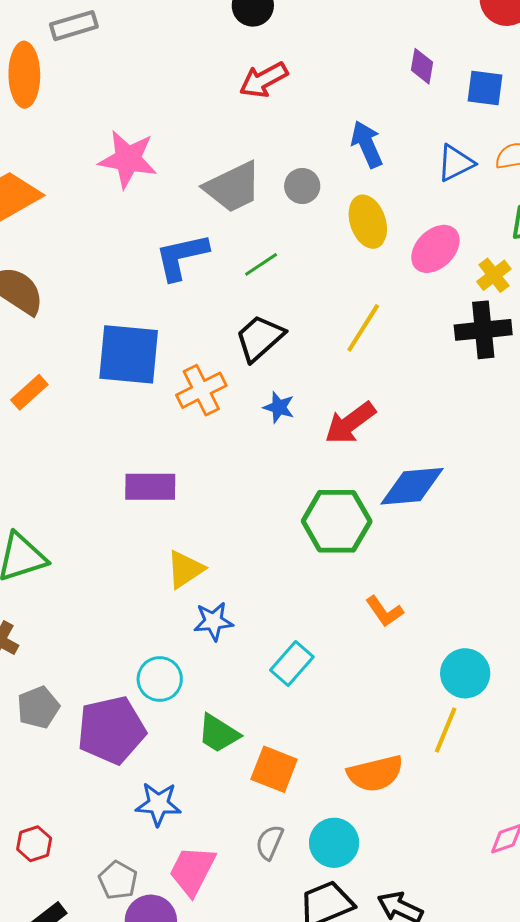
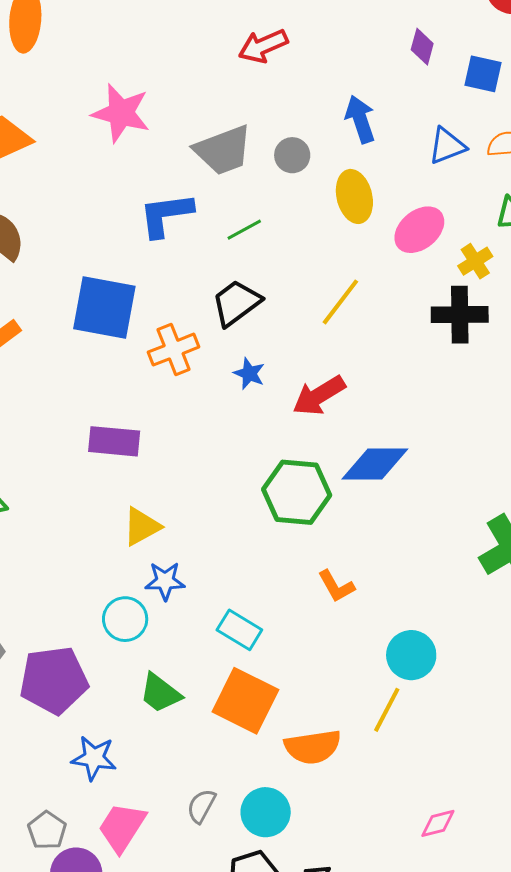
cyan rectangle: (292, 663) -> (239, 630), turned 75
cyan circle: (160, 679) -> (125, 619), moved
orange square: (274, 769) -> (245, 701), moved, size x1.4

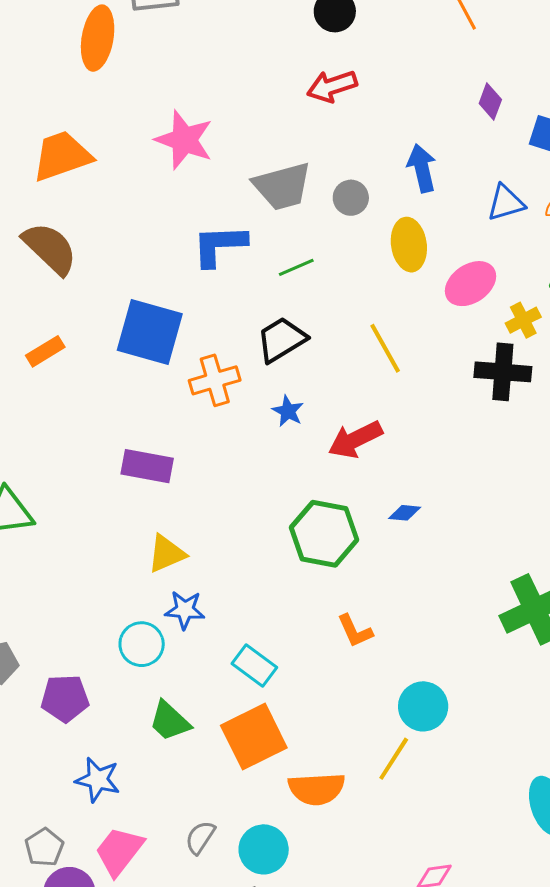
yellow line: (340, 302) -> (385, 348), turned -72
blue diamond: (375, 464) -> (405, 513), size x0.5
purple pentagon: (54, 680) -> (65, 698), size x0.7
orange square: (245, 701) -> (254, 737), turned 32

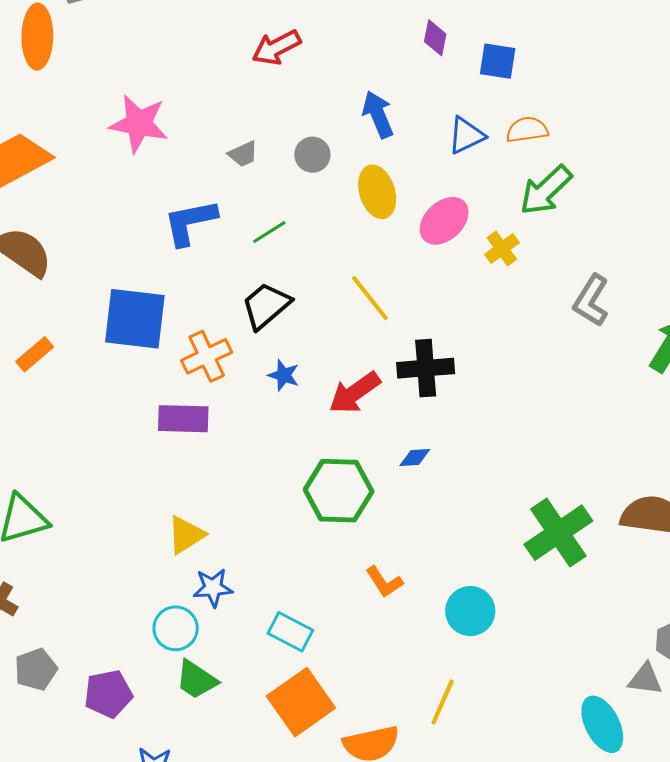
gray trapezoid: (282, 186) -> (243, 154), size x0.5
black cross: (503, 372) -> (426, 368), moved
purple rectangle: (147, 466) -> (183, 419), moved
cyan circle: (423, 706) -> (470, 611), moved
green trapezoid: (170, 721) -> (196, 680), moved

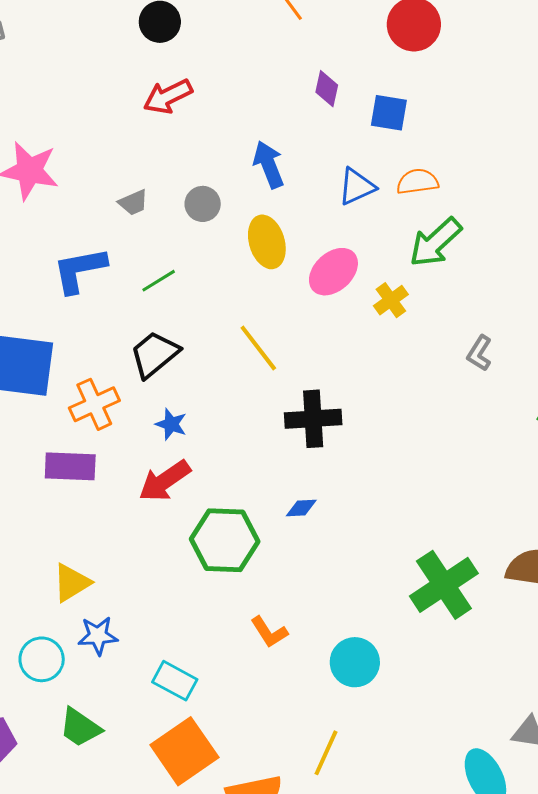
gray L-shape: (591, 301) -> (479, 353), size x0.7
red arrow: (355, 393) -> (165, 481), moved
cyan circle: (176, 628) -> (42, 659), moved

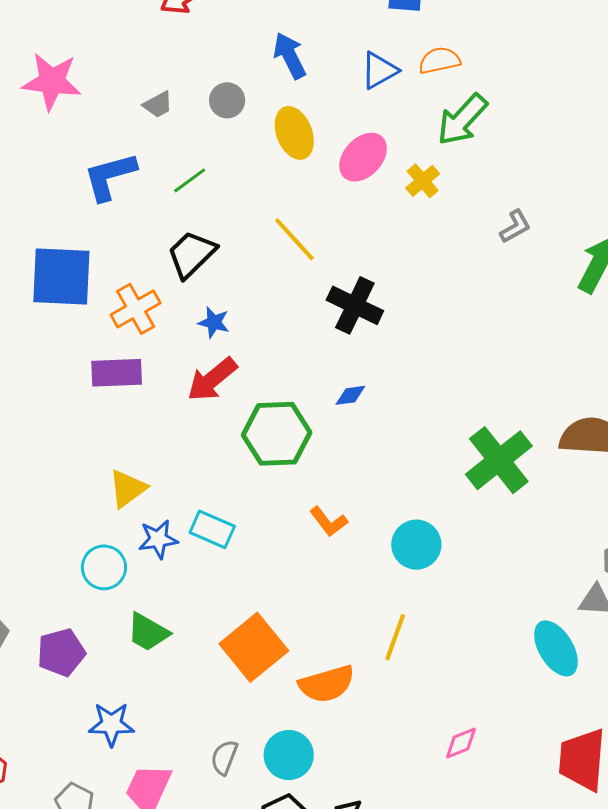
gray L-shape: (479, 353) -> (515, 226), turned -147
black cross: (313, 419) -> (355, 305), turned 34
cyan rectangle: (175, 681) -> (212, 529), moved

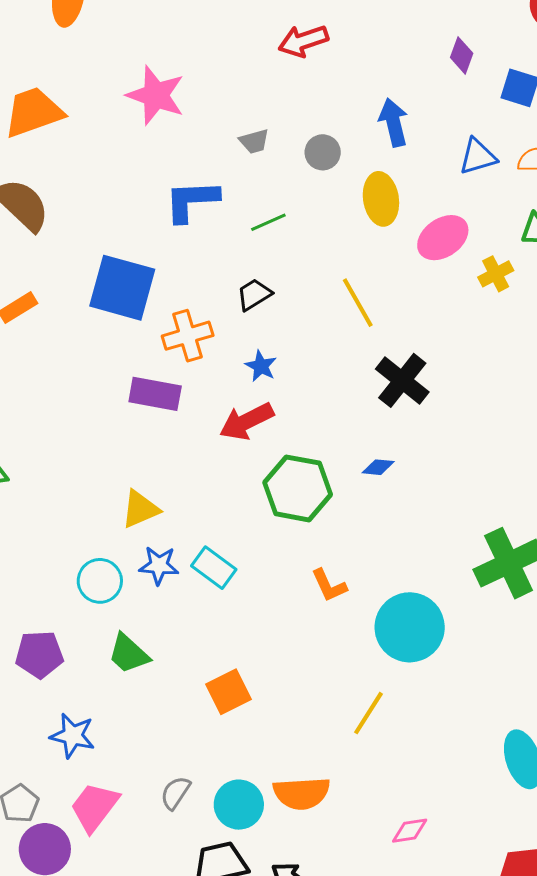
black trapezoid: (191, 254) -> (254, 295), size x0.7
cyan circle: (416, 545) -> (410, 627), size x1.4
orange square: (254, 647) -> (228, 692), size x0.7
orange semicircle: (327, 684) -> (302, 793), moved

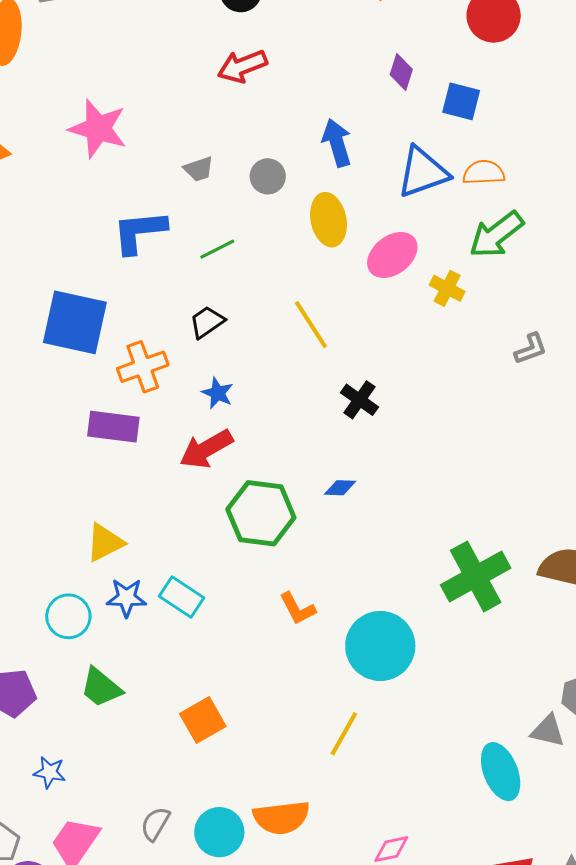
blue triangle: (478, 157) -> (423, 172), size x1.4
yellow cross: (496, 274) -> (447, 288), turned -32
black cross: (402, 380) -> (360, 400), size x0.7
blue star: (73, 736) -> (50, 772), size x0.7

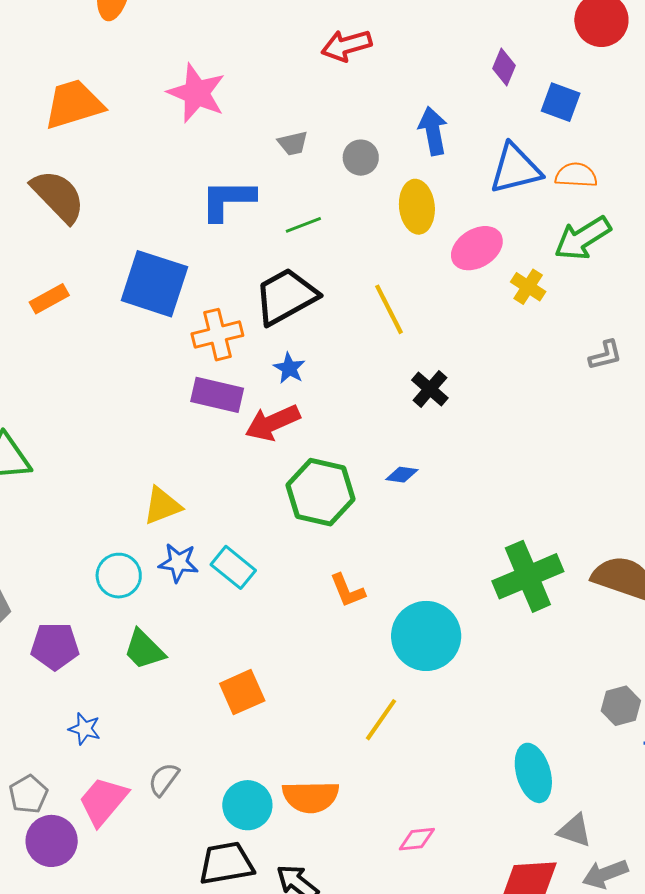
black trapezoid: (207, 322) -> (286, 296), size x1.8
purple rectangle: (113, 427) -> (217, 395), moved
gray triangle: (548, 731) -> (575, 831), moved
gray semicircle: (155, 824) -> (164, 779), moved

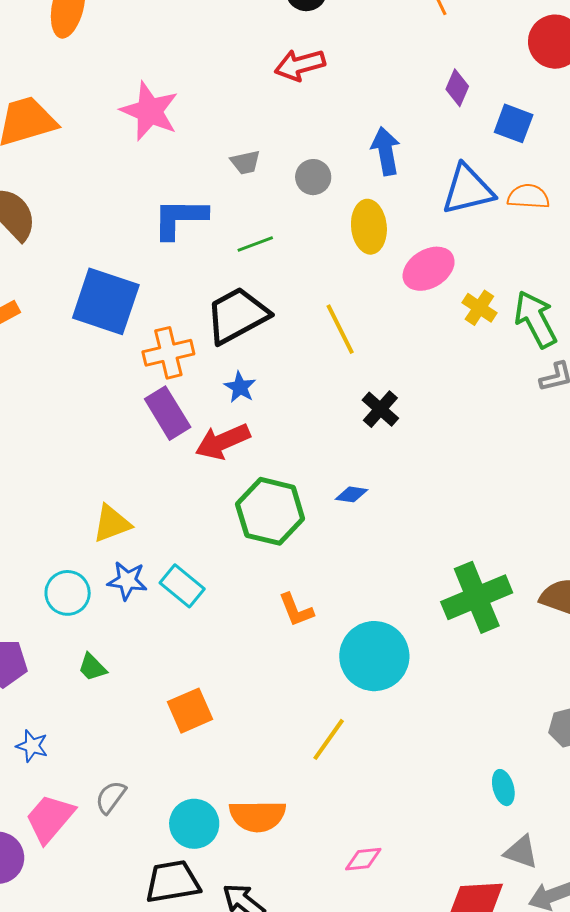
green arrow: (583, 238) -> (536, 319), moved, turned 94
purple rectangle: (217, 395) -> (168, 413), turned 45
green trapezoid: (144, 650) -> (92, 667), size x0.7
cyan ellipse: (533, 773) -> (503, 788), moved, size x0.6

